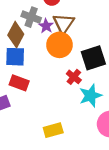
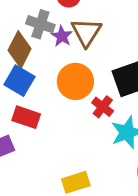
orange circle: (59, 45) -> (75, 81), moved
blue square: (15, 57) -> (19, 81), turned 30

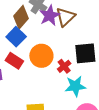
purple star: (62, 36) -> (50, 16), size x1.5
orange circle: (75, 81) -> (41, 56), moved

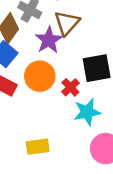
purple star: (50, 16) -> (49, 40), moved

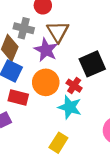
cyan star: (87, 112) -> (70, 107), moved, turned -30
yellow rectangle: (38, 147) -> (58, 143), turned -36

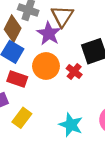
cyan star: (70, 107) -> (71, 125), moved
yellow rectangle: (58, 143) -> (22, 118), moved

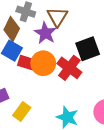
red cross: (74, 72) -> (69, 68), size x1.6
red rectangle: (17, 79) -> (27, 63), moved

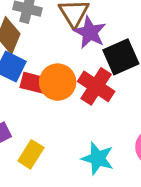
purple star: (45, 33) -> (90, 32), moved

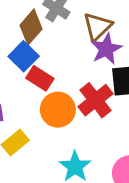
orange circle: (58, 82) -> (58, 110), moved

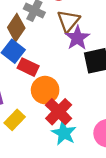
red cross: (96, 100) -> (59, 112), moved

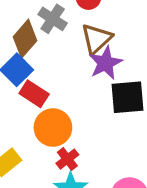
red cross: (59, 112) -> (67, 159), size x0.6

